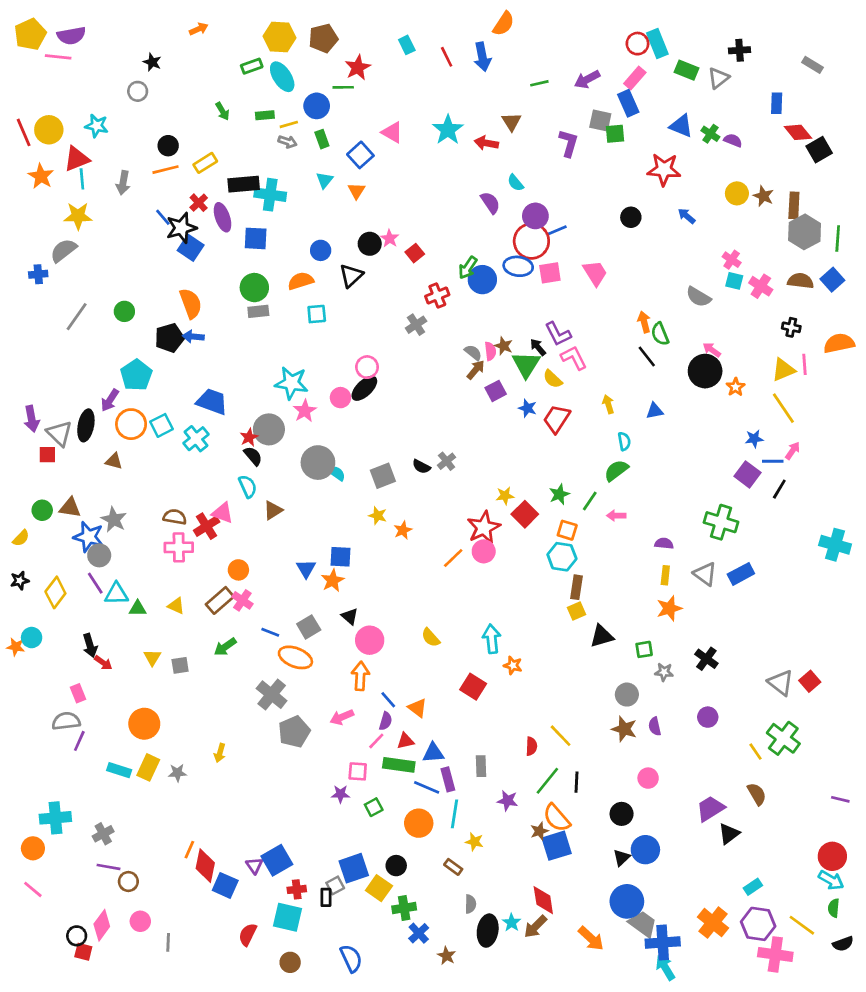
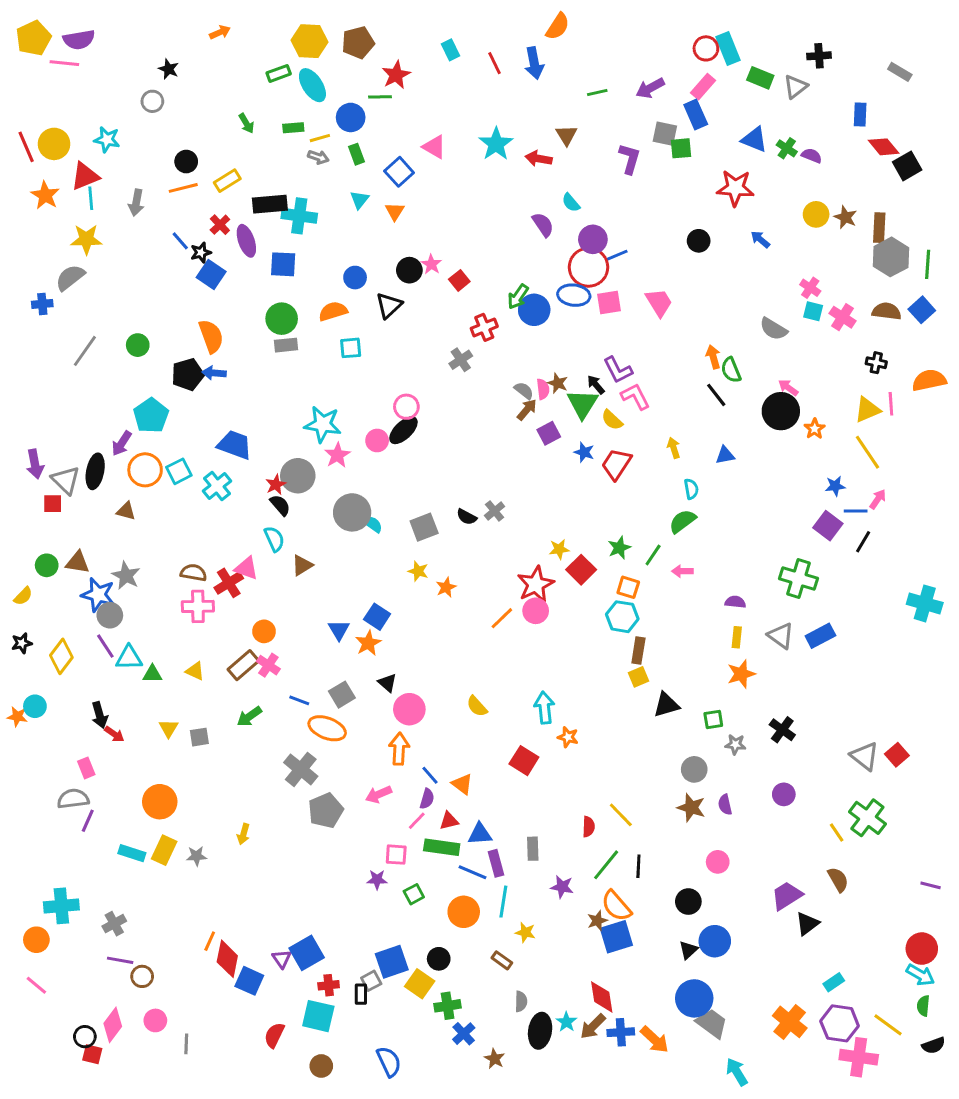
black star: (181, 228) -> (201, 253), size x0.6
blue square: (340, 557) -> (377, 617), turned 30
blue cross: (663, 942) -> (621, 1032), moved, size x0.7

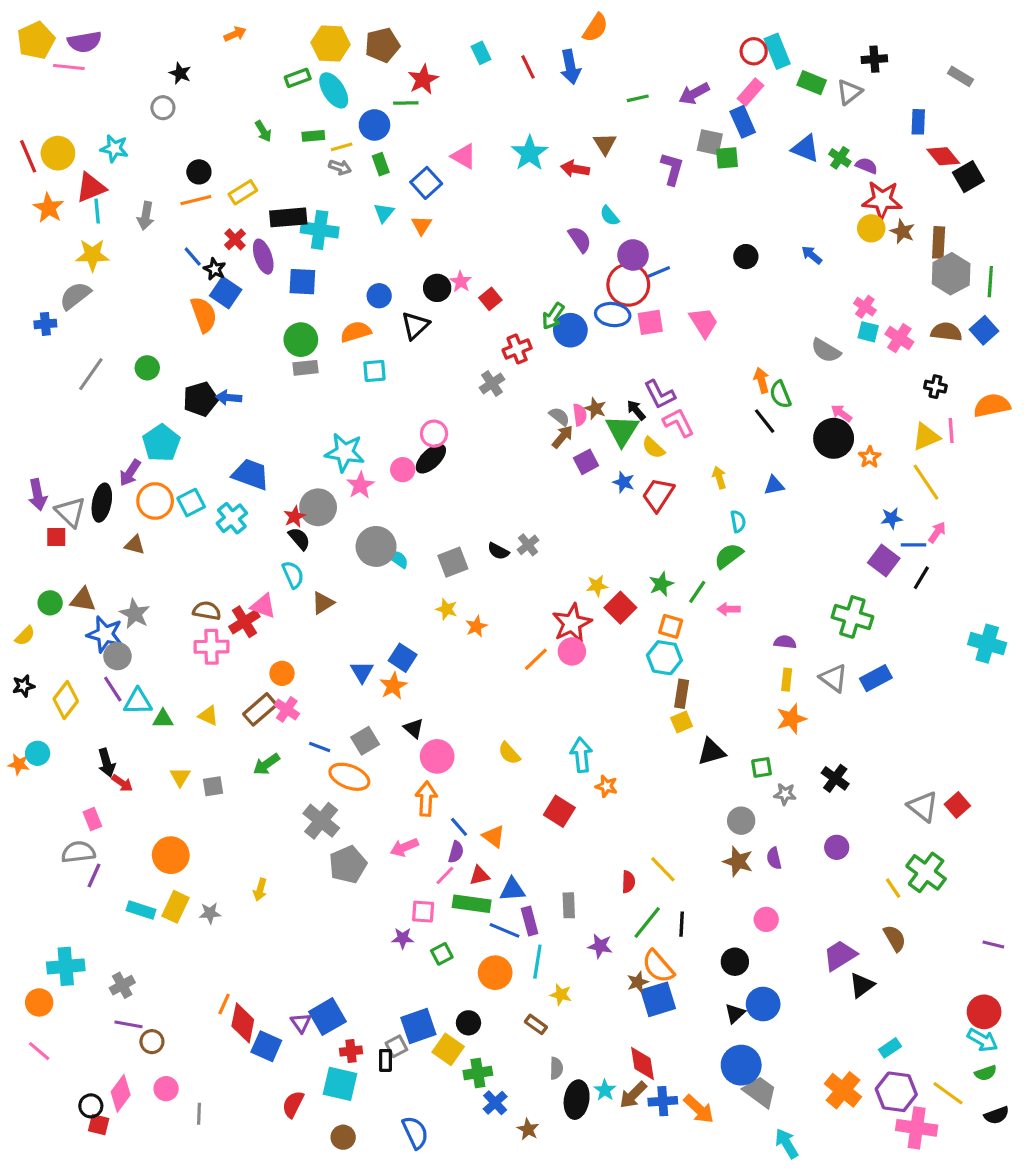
red star: (735, 188) -> (882, 200), moved
black star: (201, 253) -> (215, 269), turned -30
orange semicircle: (211, 336) -> (204, 315), moved
green semicircle: (923, 1006) -> (986, 1073), turned -114

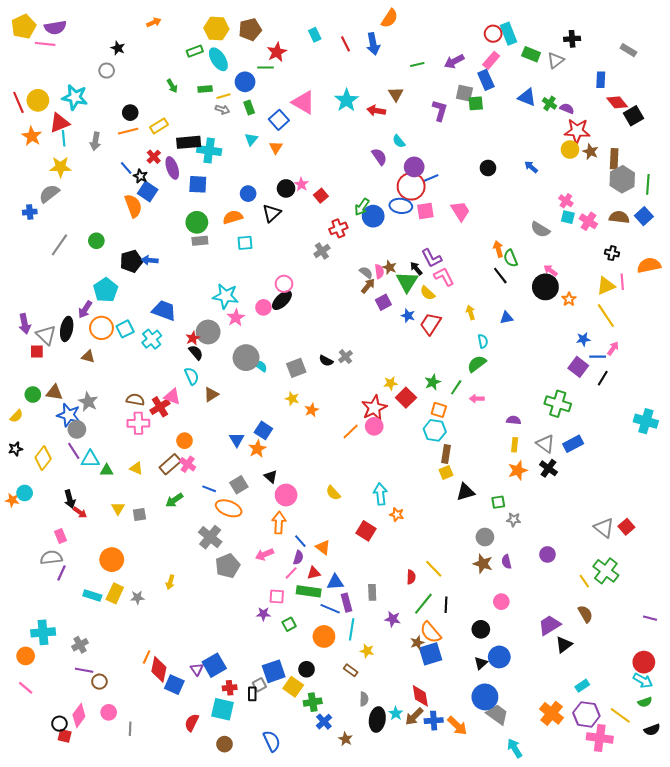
cyan star: (114, 148) -> (75, 97), size x1.4
pink triangle: (464, 156) -> (303, 102), size x1.4
black cross: (835, 778) -> (548, 468), moved

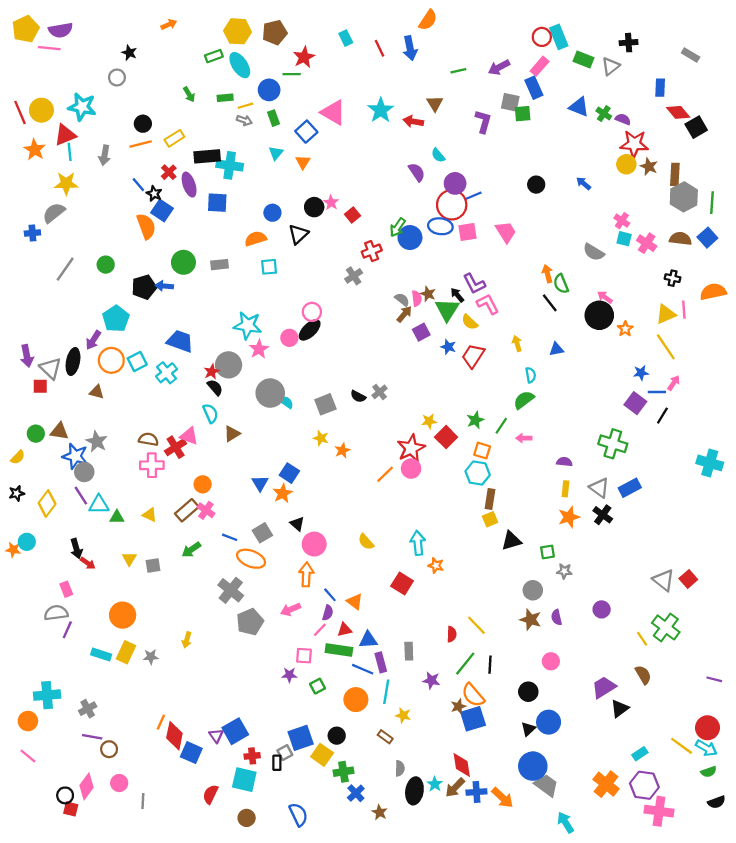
green circle: (197, 222) -> (183, 262), moved
yellow line: (620, 715) -> (682, 746), moved

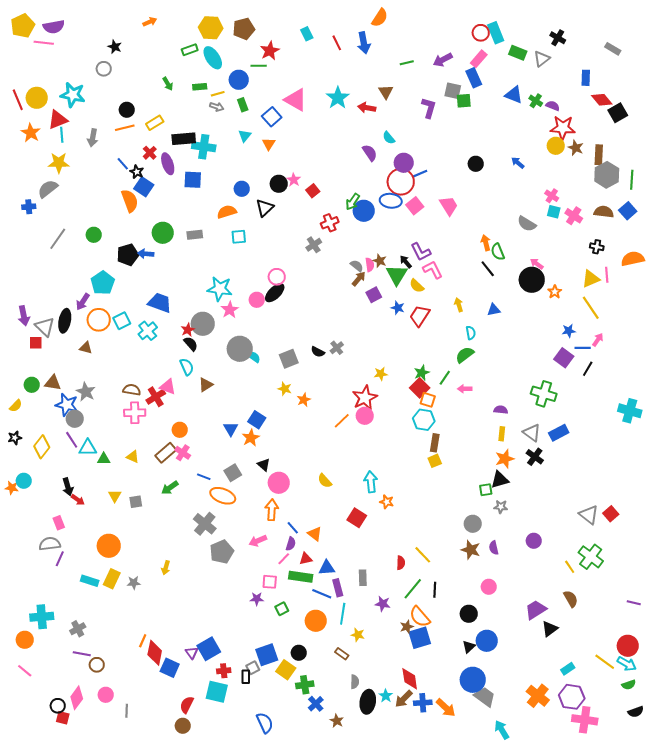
black cross: (629, 43) -> (558, 38), turned 35
pink square: (467, 232) -> (415, 206), turned -30
red square: (446, 437) -> (420, 388), moved
black triangle: (511, 541) -> (500, 480), moved
brown circle: (247, 818) -> (183, 726), moved

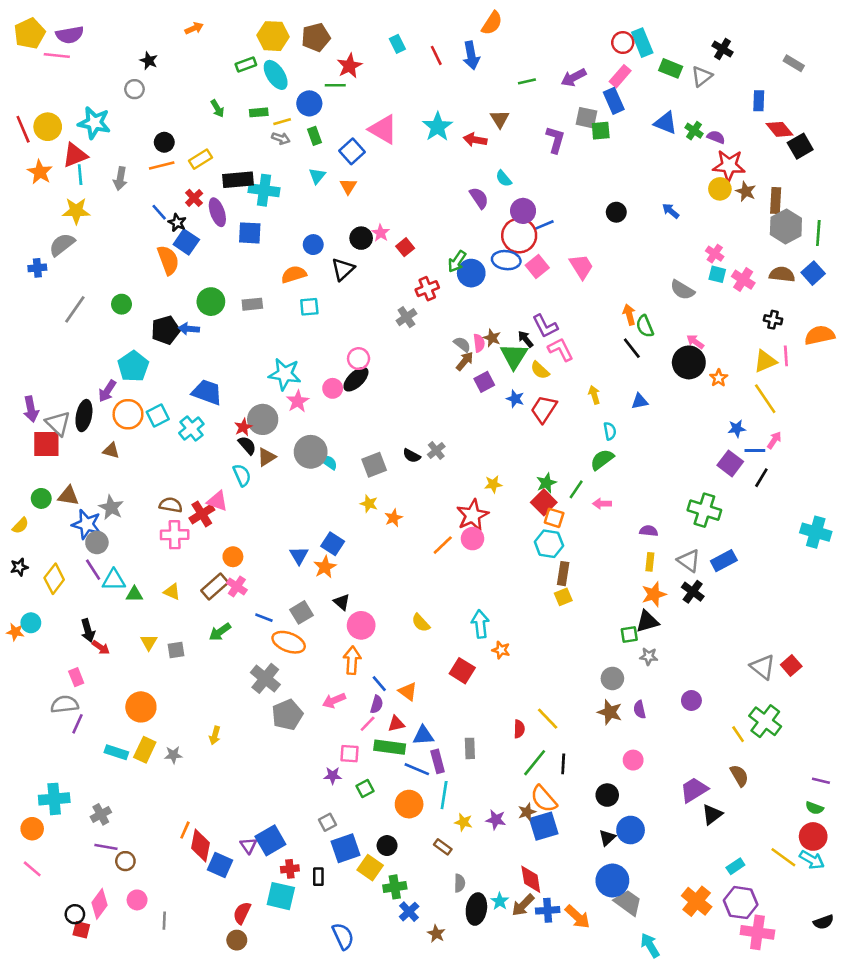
red square: (36, 343) -> (46, 444), size x1.6
brown triangle: (206, 385) -> (267, 457), moved
purple star: (383, 604) -> (496, 820), moved
gray square: (253, 668) -> (327, 822), moved
green semicircle: (629, 685) -> (814, 808), moved, turned 40

